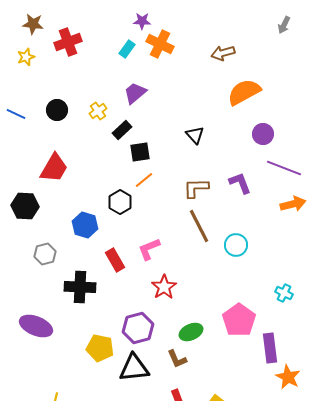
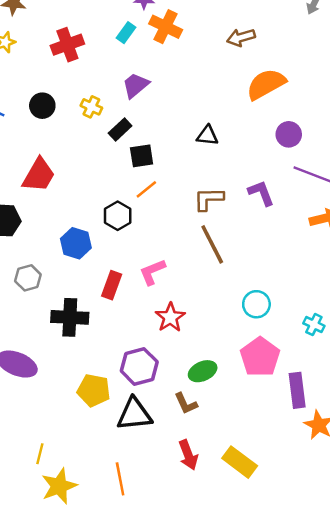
red cross: (68, 42) -> (67, 45), moved
yellow cross: (98, 111) -> (91, 107), turned -30
black triangle: (195, 135) -> (207, 136), turned -42
cyan circle: (236, 245) -> (256, 304), moved
red rectangle: (115, 260) -> (112, 285), turned 50

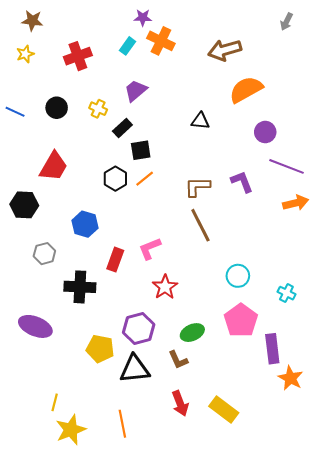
brown arrow: (241, 37) -> (225, 50), size x1.4
black triangle: (207, 136) -> (200, 121), moved
black hexagon: (118, 216) -> (115, 179), moved

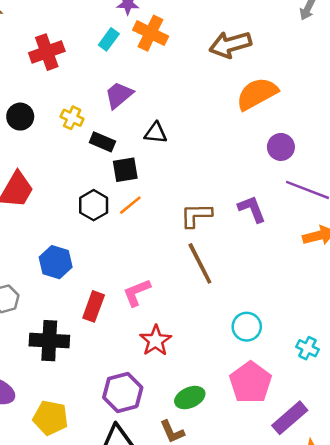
black triangle: (200, 121) -> (156, 133), moved
black rectangle: (122, 128) -> (102, 142), turned 66
yellow pentagon: (100, 349) -> (51, 418), moved
purple rectangle: (272, 349) -> (290, 418), turned 56

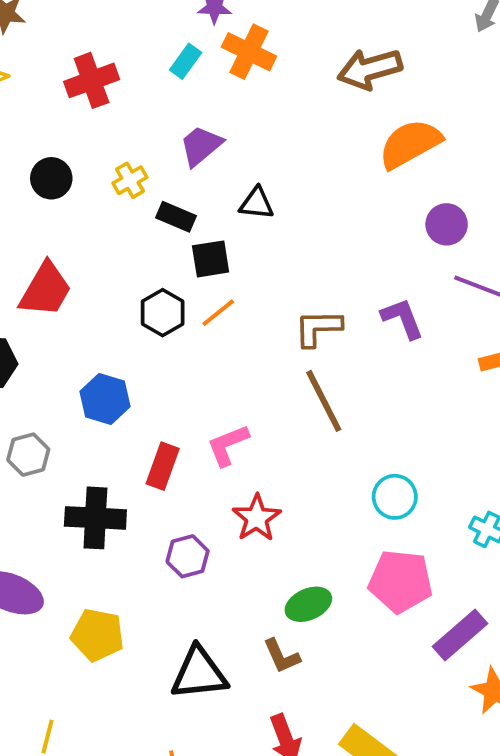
yellow cross: (72, 118) -> (130, 180), turned 35
pink pentagon: (251, 382) -> (401, 581), turned -30
purple hexagon: (123, 392) -> (188, 556), moved, size x0.7

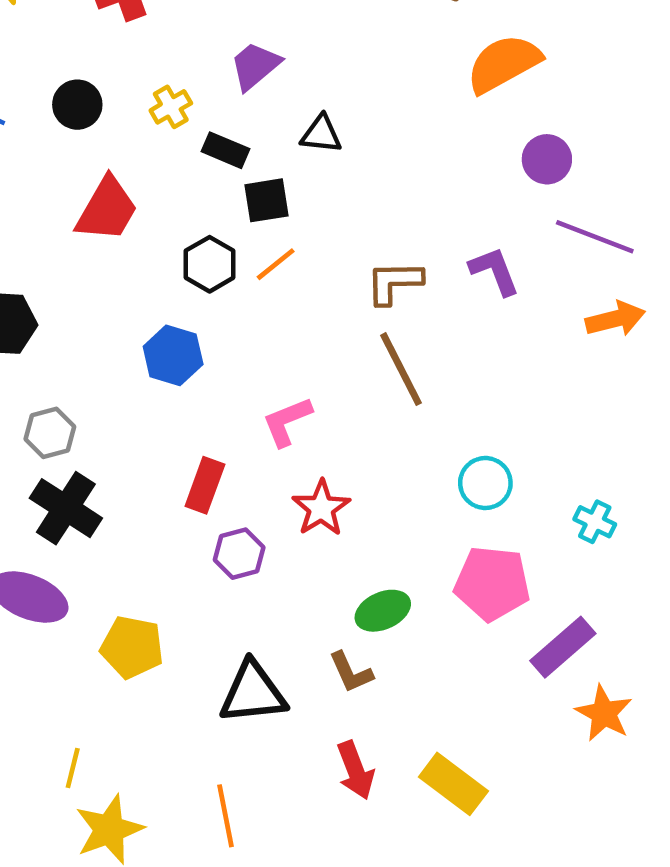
red trapezoid: (46, 290) -> (107, 209), moved
blue hexagon: (105, 399) -> (173, 355), moved
red rectangle: (163, 466) -> (205, 485), moved
black cross: (95, 518) -> (66, 508), moved, turned 30

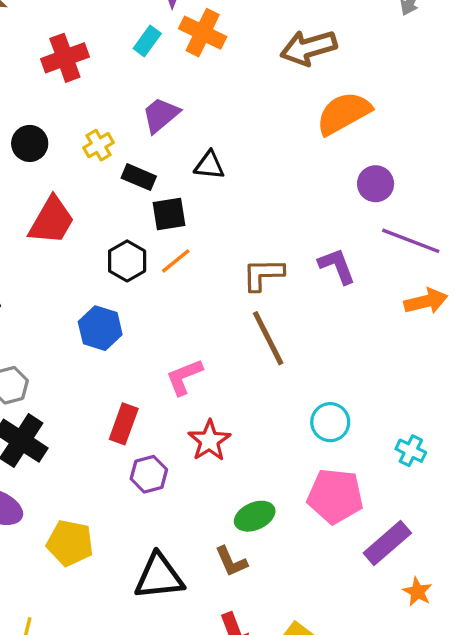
orange star: (604, 713) -> (418, 592), size x0.7

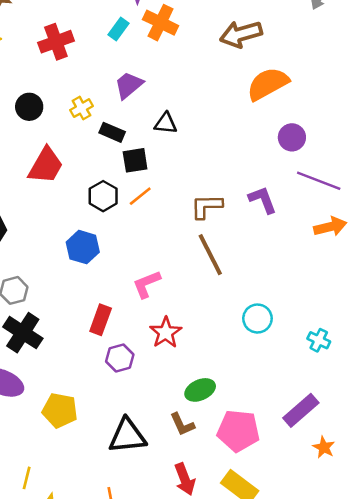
pink pentagon: (335, 496) -> (238, 431), moved

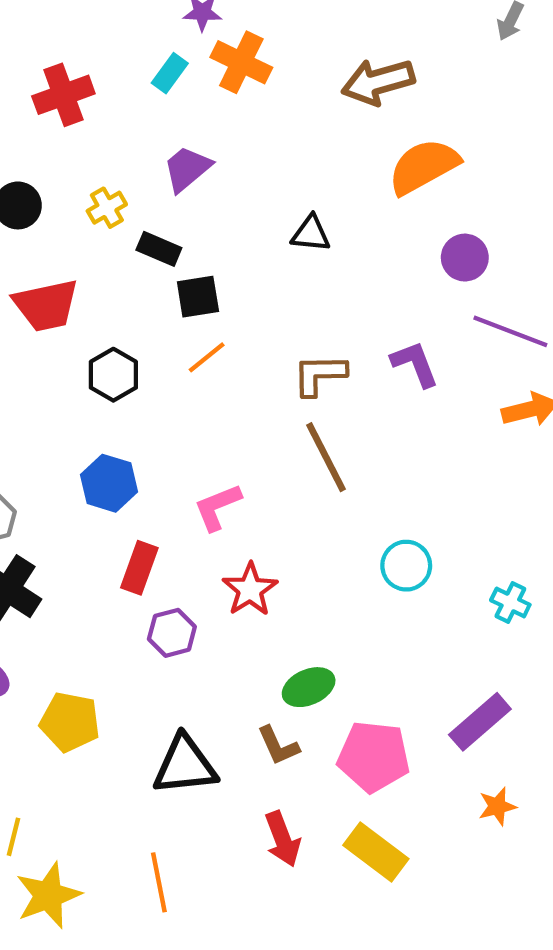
black triangle: (166, 123) -> (311, 234), moved
red trapezoid: (46, 165) -> (46, 305), turned 48
black hexagon: (103, 196) -> (113, 375), moved
blue hexagon: (83, 247) -> (109, 483), moved
orange star: (324, 447) -> (497, 806), moved, turned 30

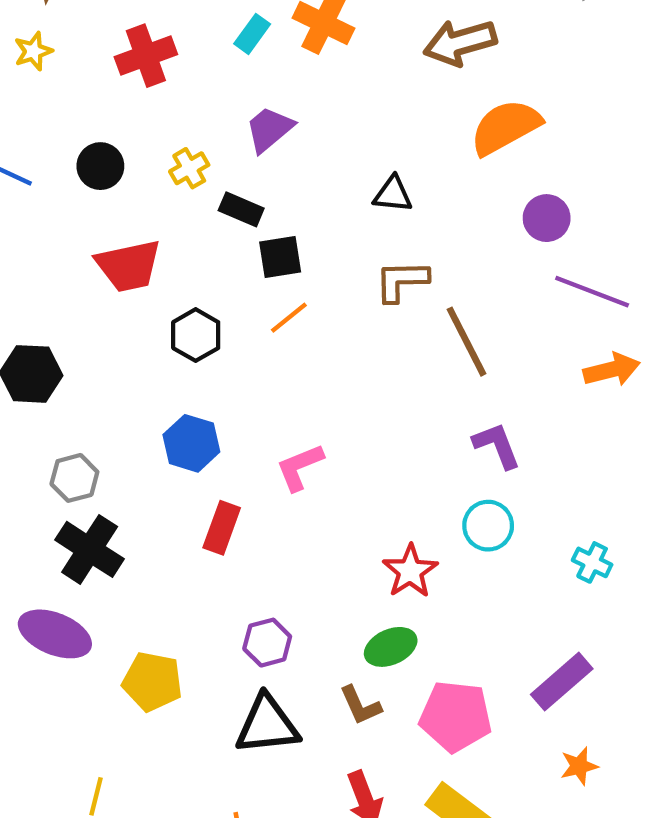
purple L-shape: (415, 364) -> (497, 445), moved
brown L-shape: (319, 375) -> (401, 281), moved
brown line: (326, 457) -> (466, 342), moved
red star: (250, 589) -> (410, 571), moved
purple hexagon: (172, 633) -> (267, 643), moved

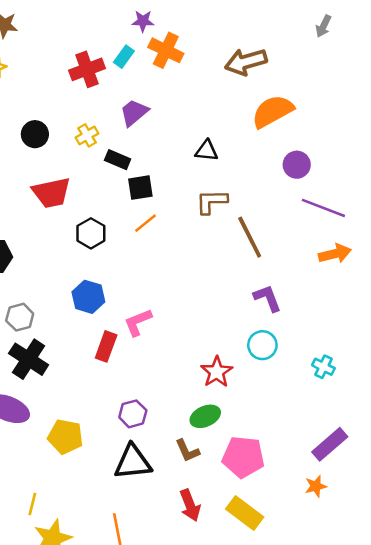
red cross: (146, 56) -> (87, 69), moved
pink L-shape: (300, 467) -> (138, 322), moved
purple rectangle: (562, 682) -> (330, 444), moved

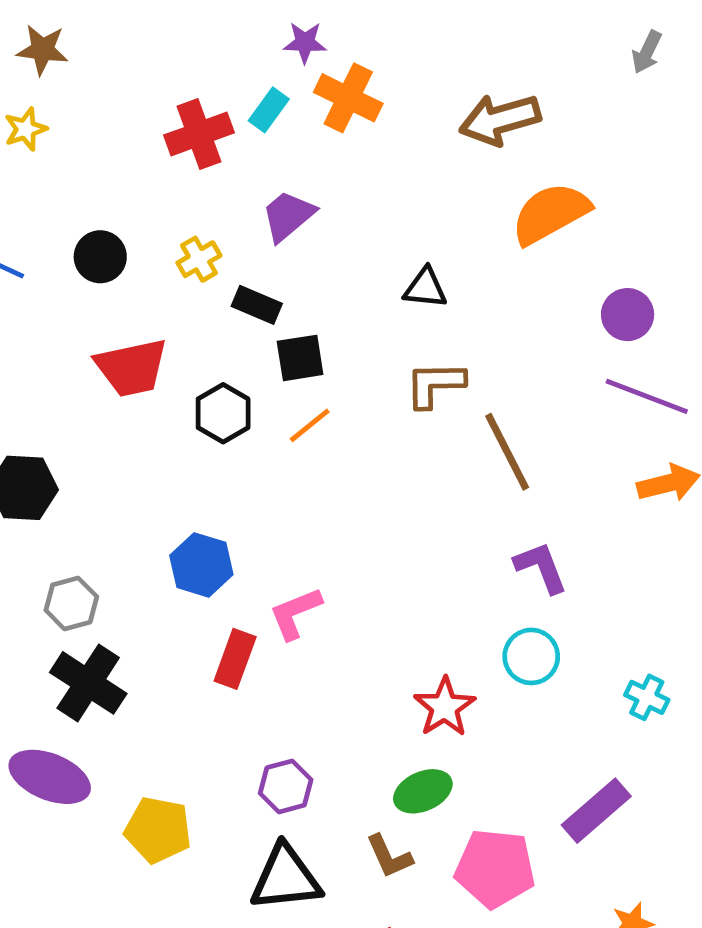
purple circle: (297, 165) -> (628, 315), moved
black hexagon: (91, 233) -> (223, 413), moved
purple rectangle: (330, 444) -> (596, 811), moved

